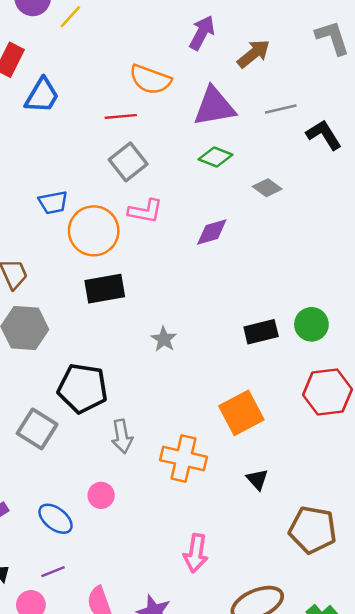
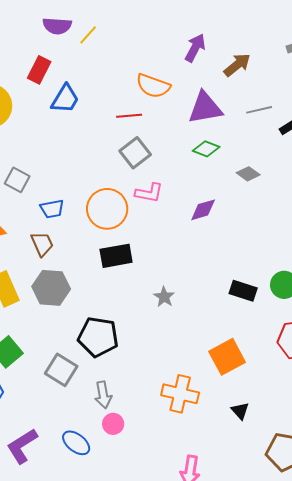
blue trapezoid: (53, 203) -> (52, 209), moved
black rectangle: (261, 332) -> (243, 291), turned 32
gray arrow: (122, 436) -> (103, 395), moved

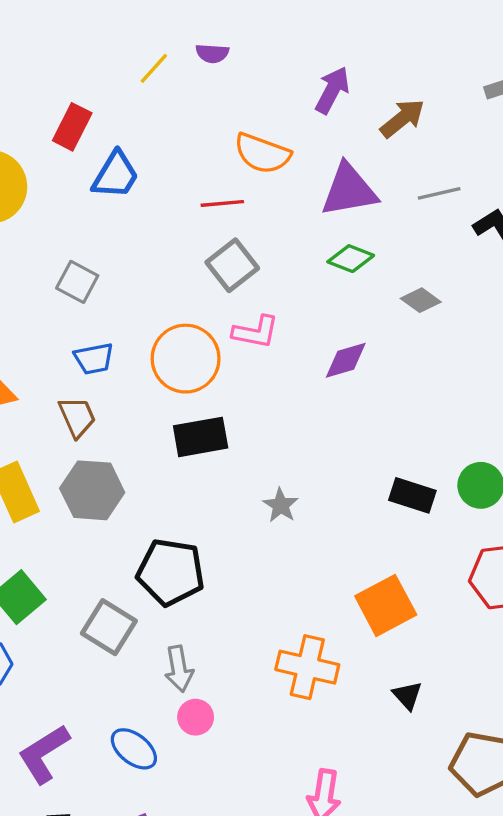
purple semicircle: (57, 26) -> (212, 53), moved, size x0.7
gray square: (17, 180) -> (77, 282), moved

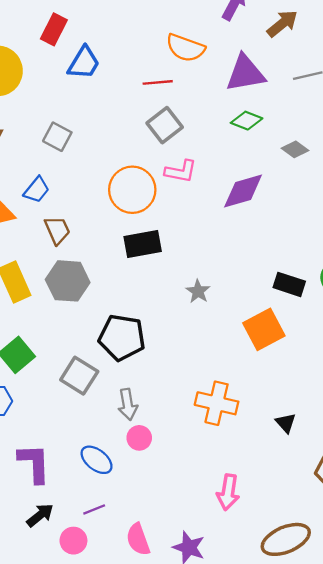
blue trapezoid: (94, 359) -> (37, 190), moved, turned -40
purple diamond: (346, 360) -> (243, 191), size x1.4
orange square: (386, 605) -> (264, 329), moved
purple L-shape: (44, 754) -> (34, 463), turned 120

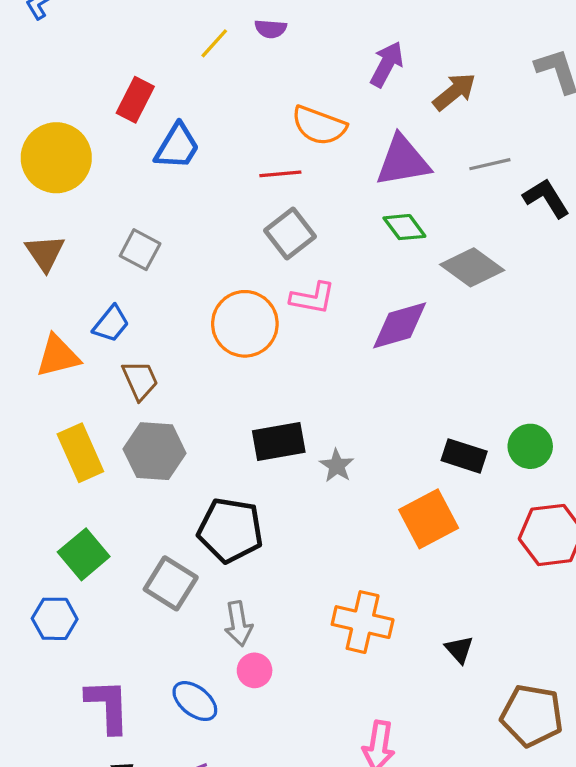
green diamond: (247, 121) -> (404, 227), turned 32
gray diamond: (295, 149) -> (472, 267), size x1.6
black rectangle: (143, 244) -> (279, 441), moved

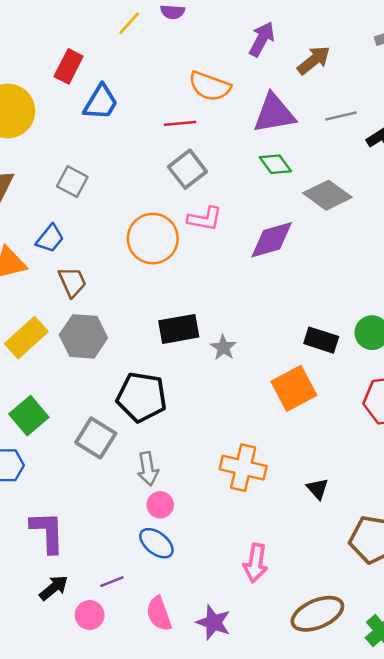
yellow rectangle: (80, 453) -> (26, 338), turned 72
blue ellipse: (195, 701) -> (156, 543), moved

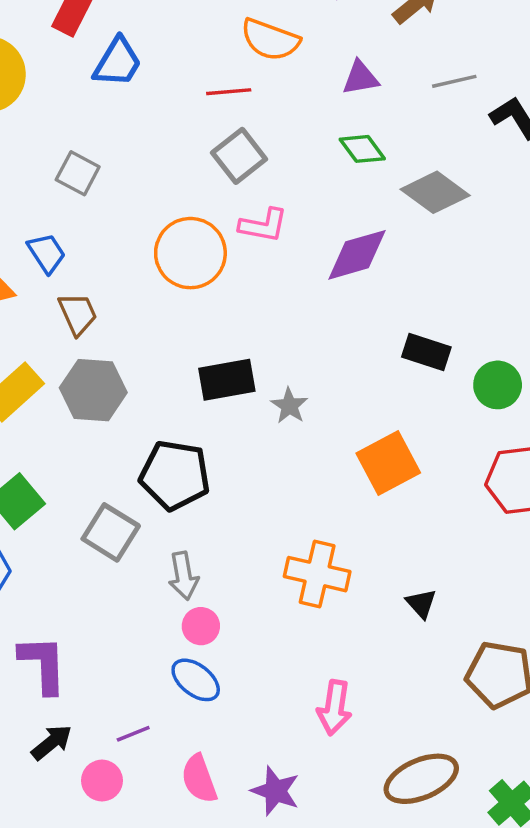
purple triangle: (274, 113) -> (360, 78), size x0.6
blue trapezoid: (50, 239) -> (46, 253), turned -72
black rectangle: (321, 340) -> (426, 352), moved

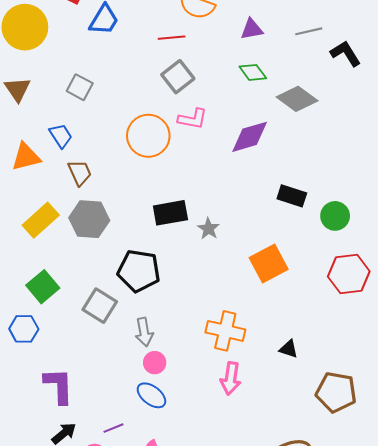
black triangle: (421, 604) -> (289, 349), turned -30
pink arrow: (334, 708) -> (231, 378), moved

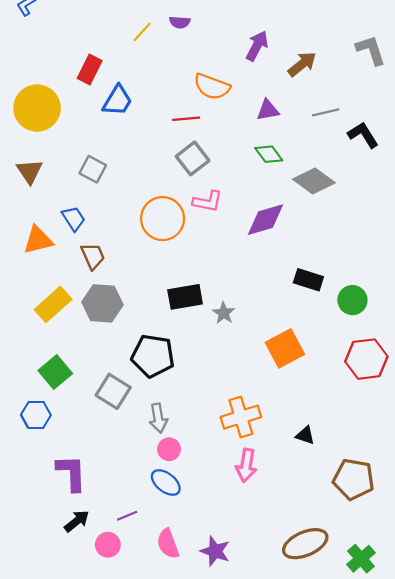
orange cross: (225, 331) -> (241, 417), turned -30

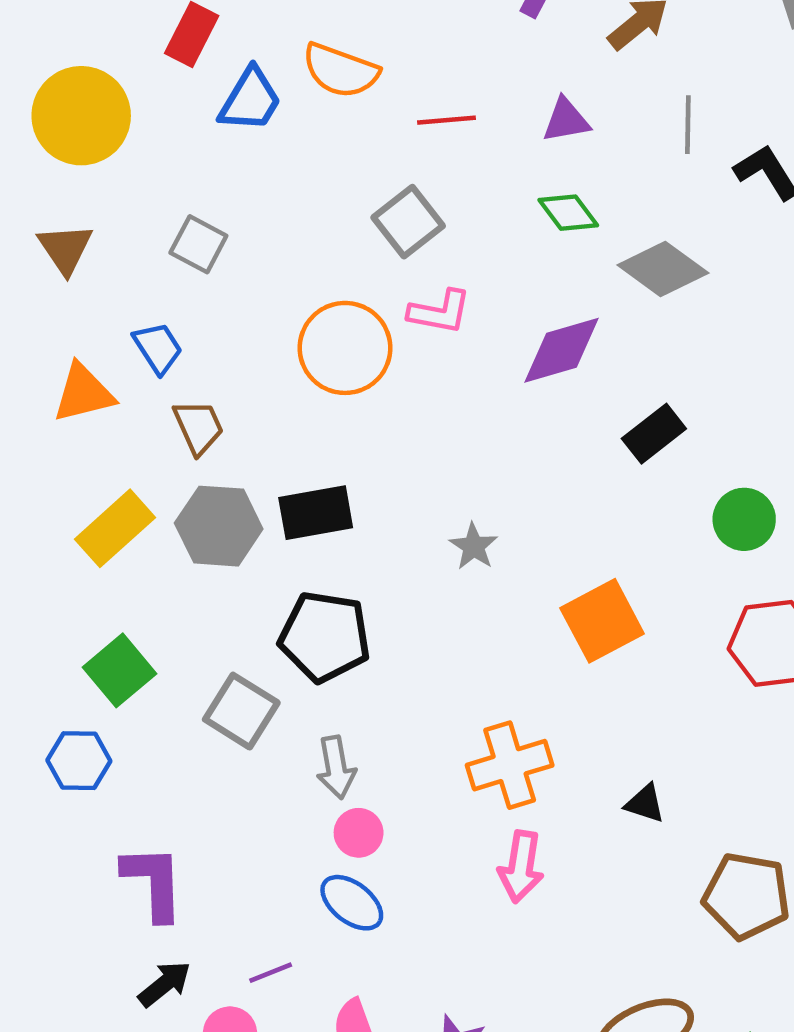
orange semicircle: (212, 87) -> (341, 71), moved
gray line: (326, 112) -> (688, 125), turned -76
red line: (186, 119) -> (446, 120), moved
black rectangle: (308, 280) -> (654, 434), moved, turned -56
black rectangle: (185, 297) -> (316, 513), moved

